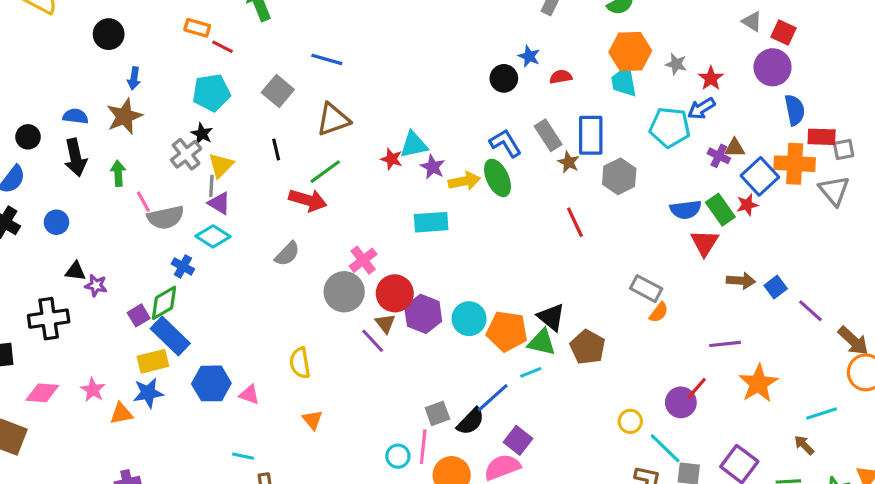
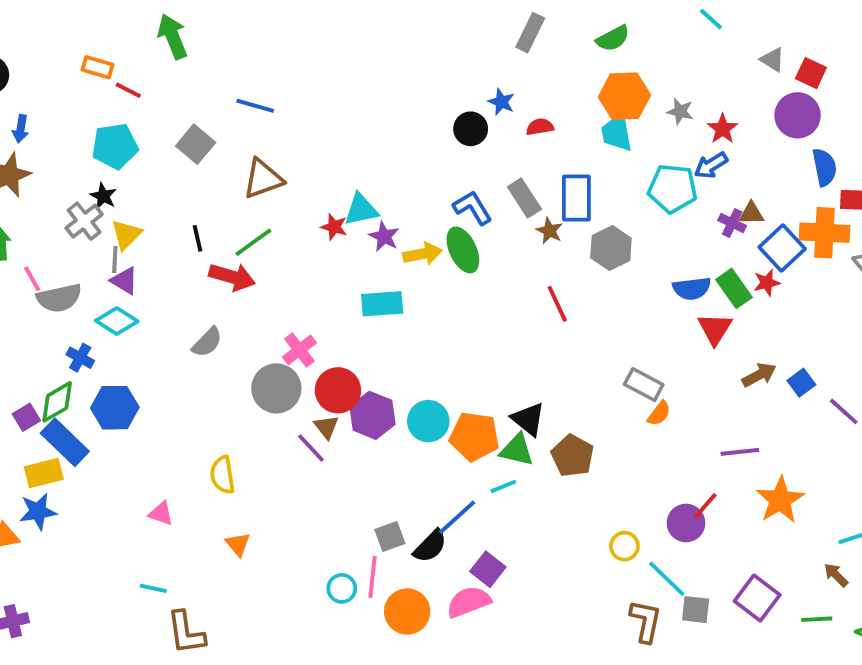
black line: (276, 149) -> (198, 238), moved
brown arrow: (741, 281) -> (759, 375), turned -32
blue hexagon: (211, 383) -> (115, 408), moved

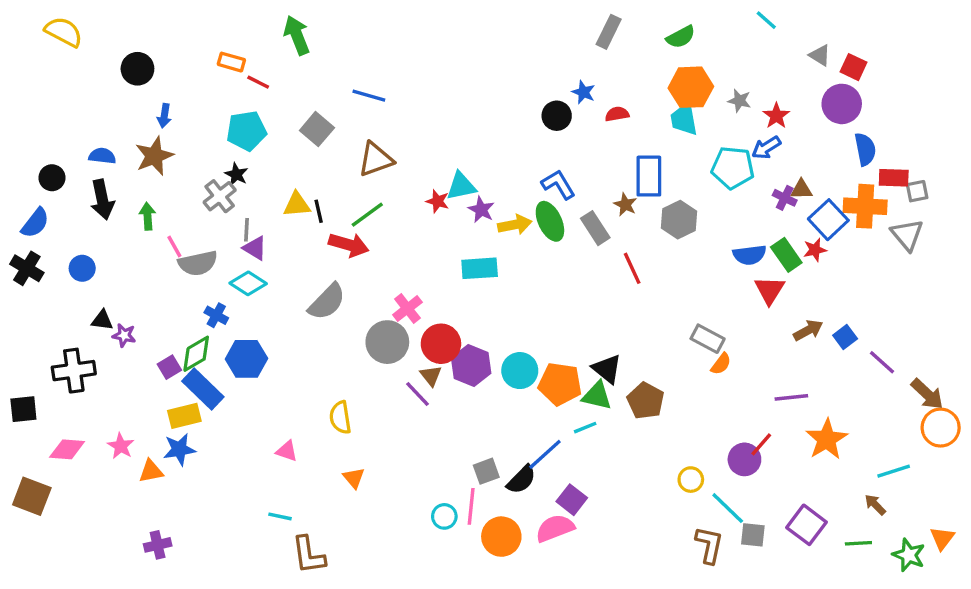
gray rectangle: (524, 198) -> (595, 228), moved
yellow triangle: (126, 235) -> (297, 205), moved, turned 40
gray semicircle: (207, 342) -> (327, 302), size x1.4

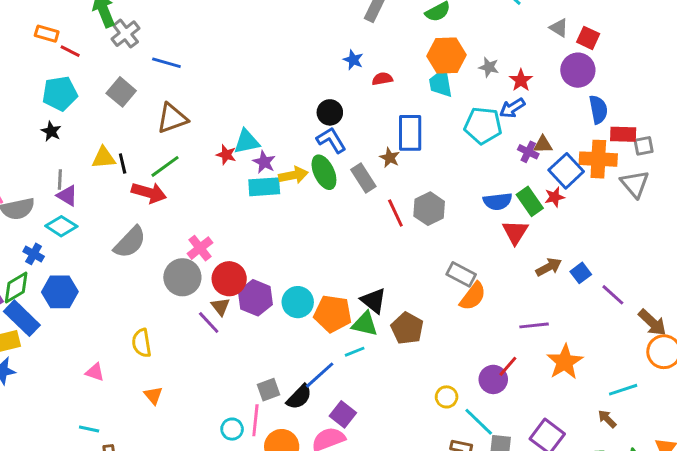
black circle: (557, 116) -> (330, 112), moved
gray cross: (220, 196) -> (126, 34), moved
gray hexagon: (679, 220) -> (429, 209), moved
cyan rectangle: (480, 268) -> (264, 187), moved
orange semicircle: (721, 364) -> (473, 296), size x1.5

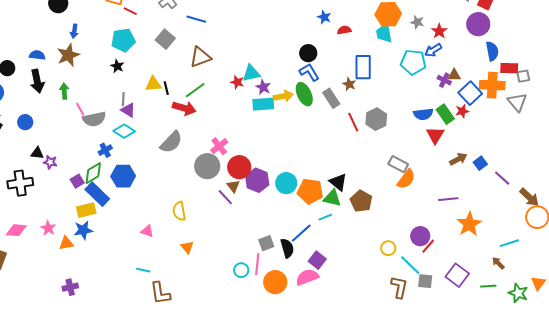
blue cross: (34, 254) -> (105, 150), turned 32
red line: (508, 366) -> (428, 246), moved
black semicircle: (299, 397) -> (287, 248), turned -60

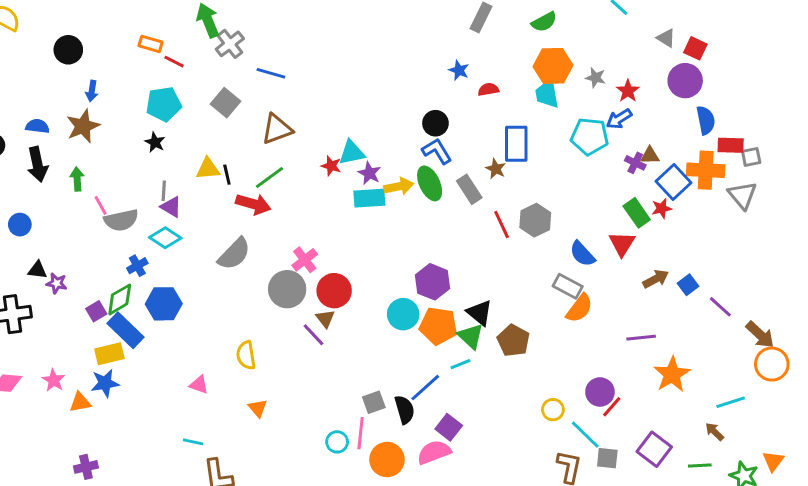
blue semicircle: (423, 114) -> (582, 254), moved, turned 54
purple hexagon: (257, 180) -> (433, 282), moved
green triangle: (332, 198) -> (471, 336), turned 30

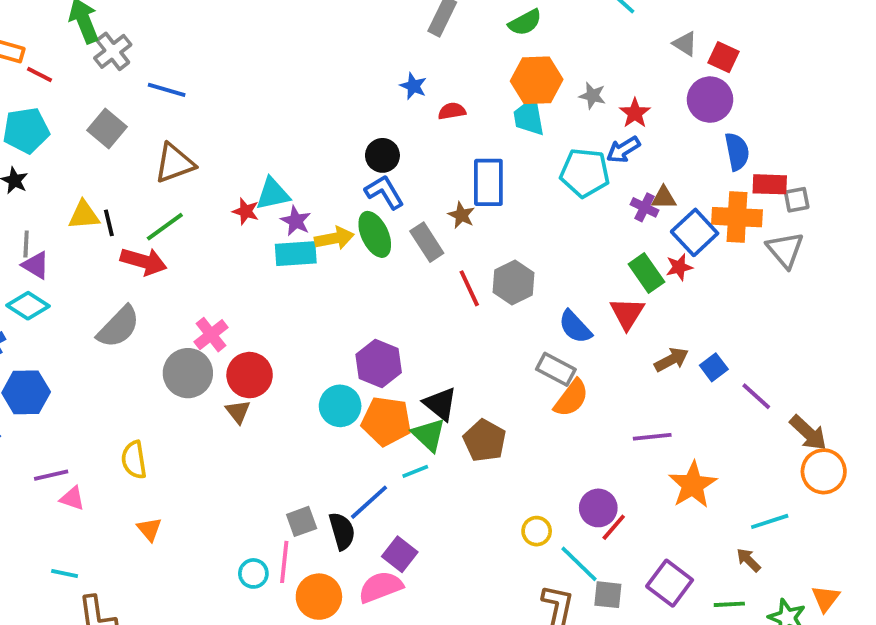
purple line: (314, 335) -> (51, 475), moved, turned -60

